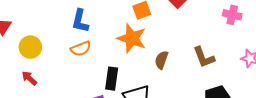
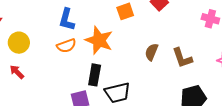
orange star: (132, 38) -> (99, 40), moved
brown semicircle: (161, 60) -> (151, 52), moved

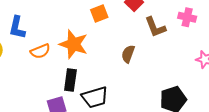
blue L-shape: (67, 20) -> (17, 28), moved
brown L-shape: (182, 58) -> (155, 27), moved

